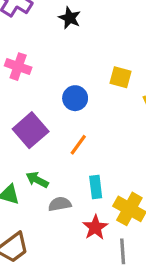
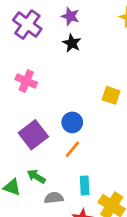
blue circle: (75, 98) -> (72, 122), moved

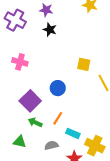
orange line: (72, 149) -> (58, 118), moved
green arrow: (36, 176) -> (35, 122), moved
cyan rectangle: (85, 186) -> (73, 133), turned -56

